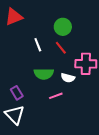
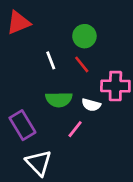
purple rectangle: (17, 93) -> (22, 125), size x1.5
pink line: (56, 96) -> (75, 129), turned -32
white triangle: (15, 115) -> (39, 163), moved

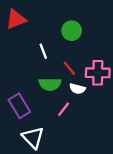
red line: (82, 64) -> (69, 68), moved

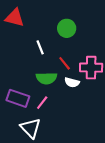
red triangle: (16, 19) -> (15, 18), turned 36
purple rectangle: (19, 106) -> (18, 98), turned -40
pink line: (64, 109) -> (42, 103), moved

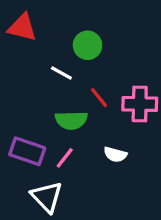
green circle: (67, 28) -> (88, 45), moved
white line: (40, 47) -> (61, 73), turned -40
white semicircle: (72, 82) -> (115, 155), moved

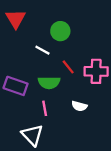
red triangle: (22, 27) -> (16, 19), turned 45
purple rectangle: (27, 151) -> (16, 86), moved
pink line: (65, 158) -> (45, 108), turned -48

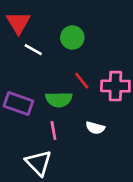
white line: (42, 50) -> (33, 50), moved

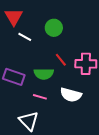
white semicircle: (95, 128) -> (71, 95), size x1.5
pink line: (53, 131) -> (40, 97), turned -64

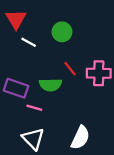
white semicircle: (71, 95) -> (80, 138), moved, turned -80
pink line: (40, 97) -> (34, 108), moved

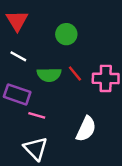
white line: (29, 42) -> (18, 56), moved
green semicircle: (50, 85) -> (49, 75), moved
white semicircle: (80, 138) -> (86, 129), moved

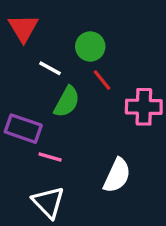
white line: (18, 56) -> (50, 68), moved
red line: (75, 74) -> (102, 80), moved
green semicircle: (49, 75) -> (67, 102), turned -60

